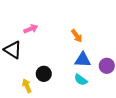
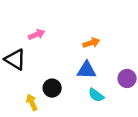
orange arrow: (77, 36) -> (91, 43), turned -72
blue triangle: (83, 60) -> (87, 70), moved

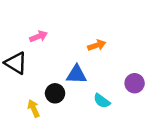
blue triangle: (87, 70) -> (76, 74), moved

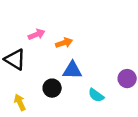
orange arrow: (97, 45) -> (64, 43), moved
yellow arrow: (34, 108) -> (20, 102), moved

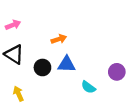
pink arrow: (37, 34) -> (13, 25), moved
black circle: (52, 88) -> (42, 67), moved

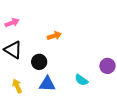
blue triangle: (67, 64) -> (47, 84), moved

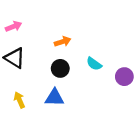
black circle: (39, 62) -> (60, 68), moved
cyan semicircle: (81, 80) -> (94, 64), moved

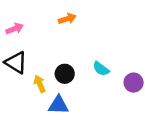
orange arrow: (63, 42) -> (67, 19), moved
yellow arrow: (19, 100) -> (40, 84), moved

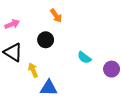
orange arrow: (67, 19) -> (56, 16), turned 72
black circle: (65, 74) -> (46, 40), moved

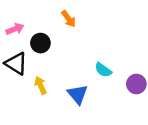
black circle: (46, 40) -> (40, 43), moved
blue triangle: (49, 88) -> (78, 94), moved, turned 48

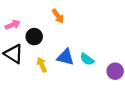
yellow arrow: (40, 85) -> (42, 65), moved
blue triangle: (78, 94) -> (65, 57), moved, turned -36

